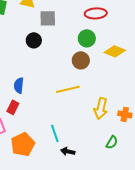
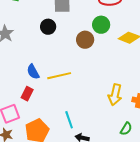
brown circle: (81, 60) -> (85, 40), moved
blue semicircle: (19, 85) -> (33, 72), turned -35
yellow line: (68, 89) -> (59, 76), moved

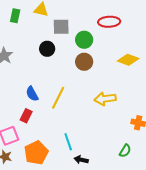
green circle: (101, 25) -> (84, 40), moved
yellow line: (59, 76) -> (58, 98), turned -50
yellow arrow: (115, 95) -> (105, 99), moved, turned 70

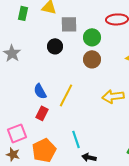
red rectangle: (26, 116) -> (42, 113), moved

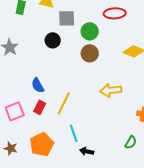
yellow line: (66, 95) -> (64, 103), moved
pink square: (17, 133) -> (15, 111), moved

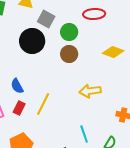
gray square: (67, 18) -> (46, 19), turned 30
black circle: (53, 40) -> (32, 41), size x1.6
cyan line: (74, 133) -> (84, 134), moved

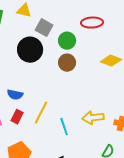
blue semicircle: (17, 86) -> (15, 95), turned -49
yellow arrow: (90, 91) -> (93, 118), moved
cyan line: (84, 134) -> (64, 127), moved

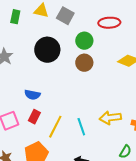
gray square: (44, 28) -> (65, 16), moved
yellow line: (41, 113) -> (55, 127), moved

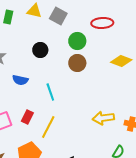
black circle: (47, 50) -> (40, 50), size x0.6
blue semicircle: (32, 95) -> (20, 80), moved
cyan line: (81, 127) -> (50, 92), moved

